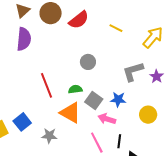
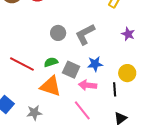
gray L-shape: (133, 72) -> (85, 34), moved
red line: (47, 85) -> (22, 64), turned -30
black line: (119, 141) -> (115, 89), moved

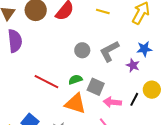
purple star: (128, 34) -> (133, 65), moved
blue star: (95, 64) -> (144, 49), moved
black line: (115, 89) -> (134, 99), moved, turned 32

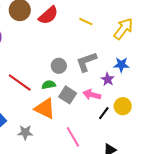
gray circle: (82, 50) -> (59, 66), moved
pink arrow: (112, 102) -> (92, 95), moved

